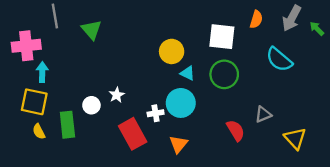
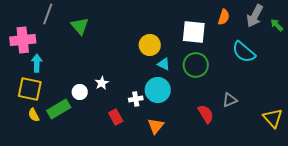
gray line: (55, 16) -> (48, 14), turned 30
green rectangle: (67, 125) -> (59, 109), turned 65
red rectangle: (133, 134) -> (116, 117), size x0.6
yellow triangle: (295, 138) -> (273, 118), moved

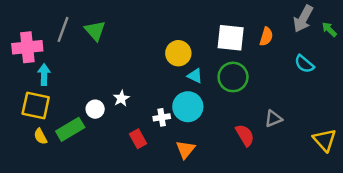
gray line: (48, 14) -> (63, 29), moved
orange semicircle: (224, 17) -> (266, 37), moved
cyan semicircle: (244, 52) -> (304, 64), moved, size x0.7

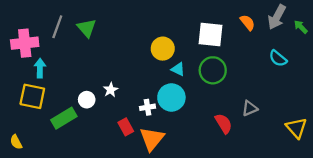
orange semicircle: (266, 37) -> (248, 22), moved, turned -56
yellow semicircle: (40, 136) -> (16, 142), moved
orange triangle: (185, 150) -> (152, 139), moved, size x1.4

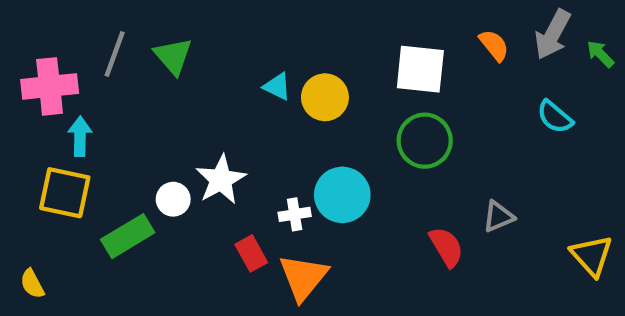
cyan triangle: (178, 69) -> (277, 86), moved
white star: (111, 90) -> (221, 180), size x1.6

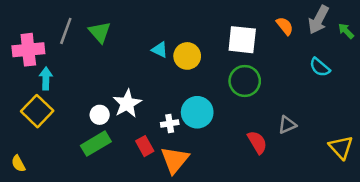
yellow square: (65, 193) -> (37, 111), turned 32
green rectangle: (128, 236) -> (96, 144), moved

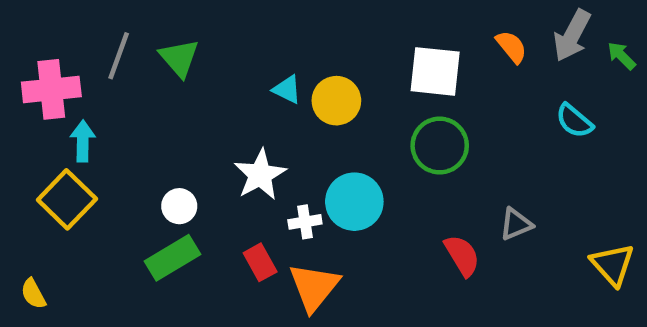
white star: (127, 104) -> (260, 175), moved

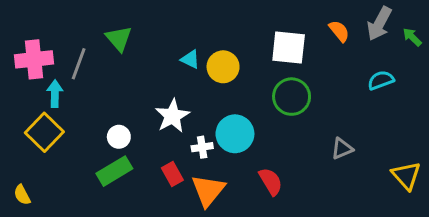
gray line: (119, 56) -> (79, 64), moved
cyan semicircle: (574, 121) -> (381, 80), turned 120
red semicircle: (462, 256) -> (271, 181), moved

